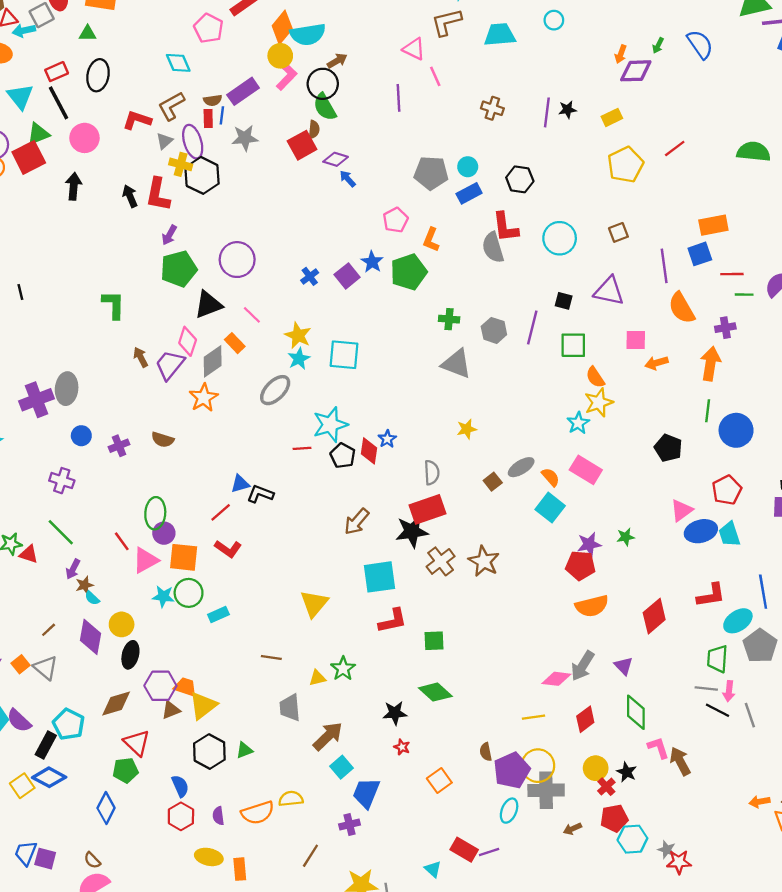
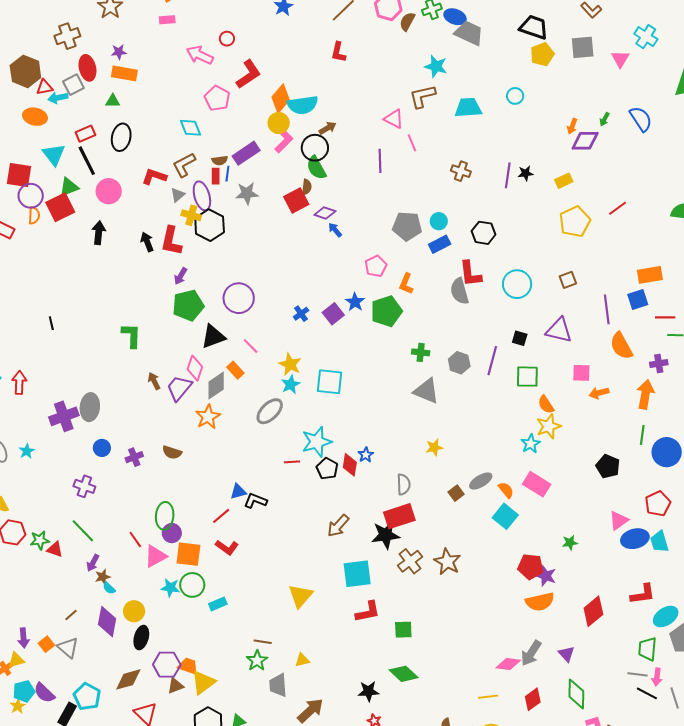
purple star: (589, 544) -> (546, 576), moved, turned 30
green star: (343, 669) -> (257, 661), moved

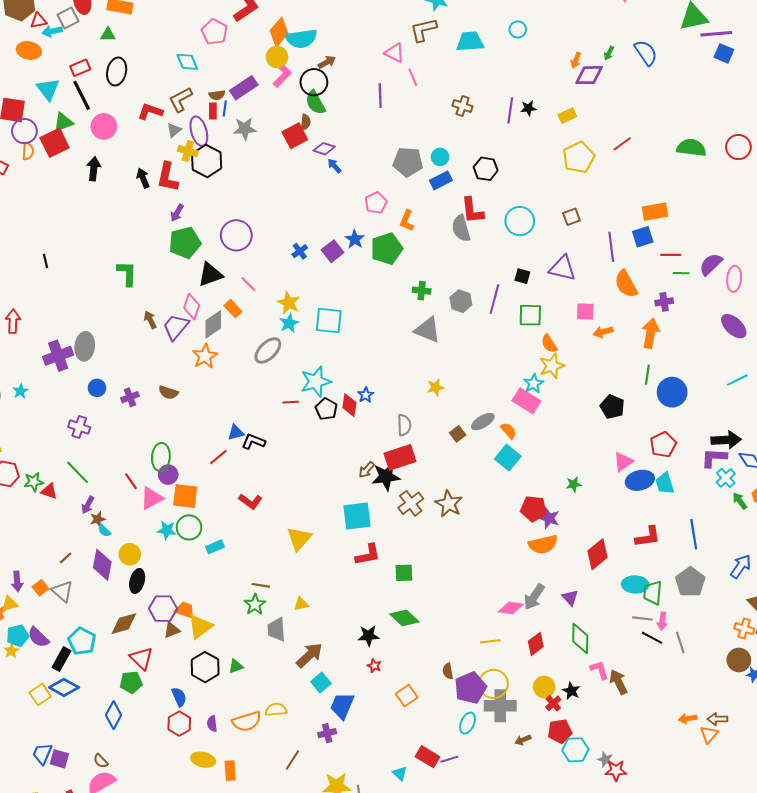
pink rectangle: (537, 484) -> (526, 401), moved
brown arrow: (338, 526) -> (367, 470), moved, size x0.7
red L-shape: (227, 547) -> (250, 501), moved
cyan ellipse: (666, 616) -> (635, 584), moved, turned 35

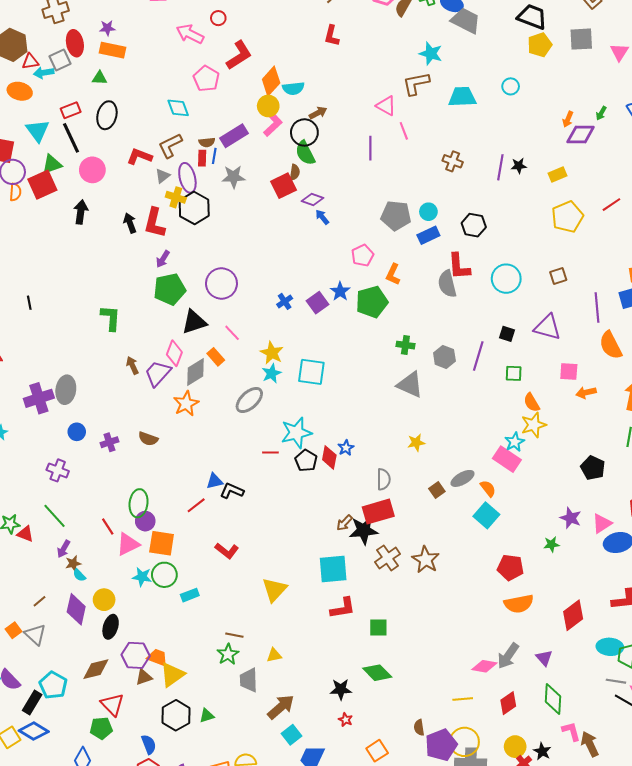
cyan semicircle: (301, 39) -> (293, 88), size x0.7
green square: (530, 315) -> (514, 373), size x0.7
purple star: (549, 518) -> (571, 518), moved

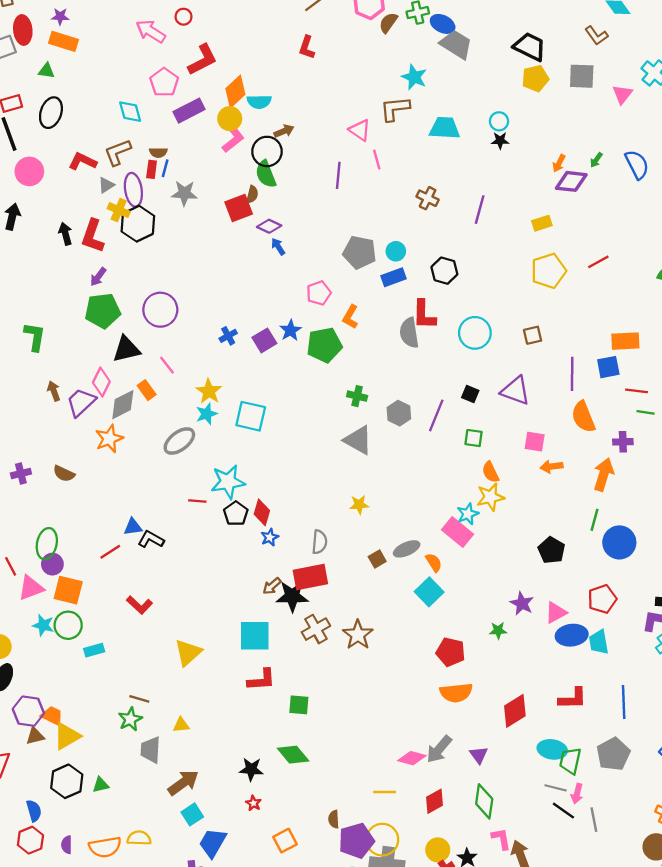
purple rectangle: (234, 136) -> (189, 111), moved
black star: (519, 166) -> (500, 141), moved
blue star: (346, 448) -> (270, 537), moved

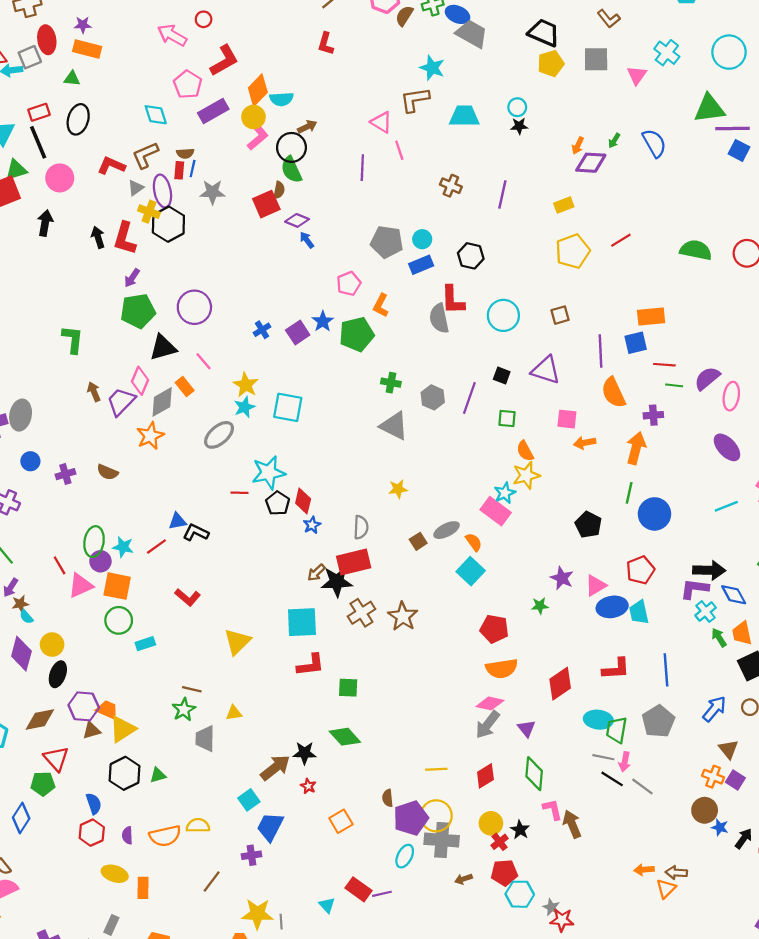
cyan star: (43, 625) -> (123, 547), moved
pink diamond: (412, 758) -> (490, 703), moved
brown arrow: (183, 783) -> (275, 768), moved
gray line: (594, 820) -> (642, 786), turned -40

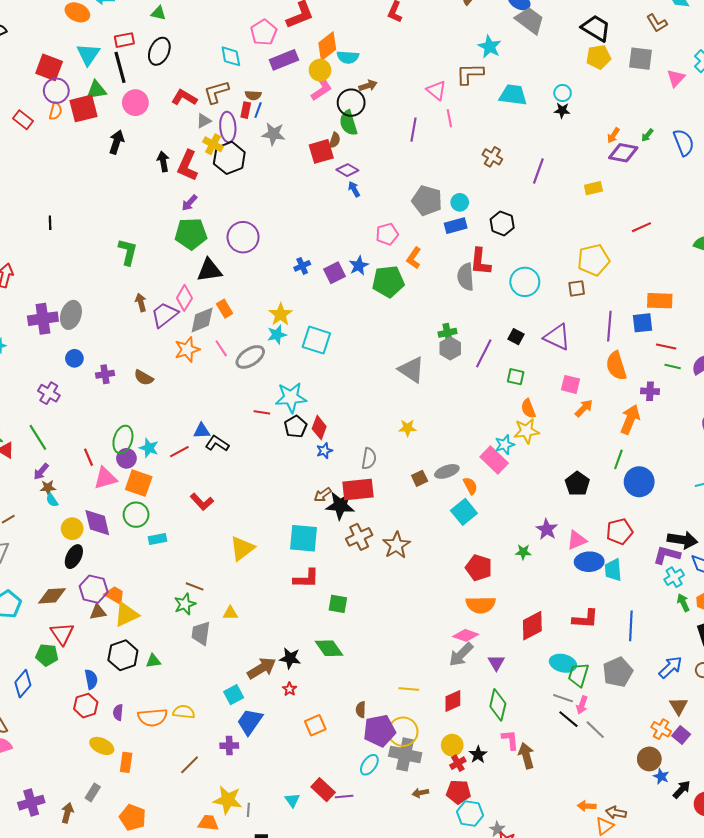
yellow pentagon: (573, 251) -> (593, 260), moved
pink line: (203, 361) -> (221, 348), moved
green cross: (391, 383) -> (447, 333), moved, turned -30
orange arrow: (585, 443) -> (584, 408), turned 138
purple diamond: (21, 654) -> (97, 523), moved, turned -36

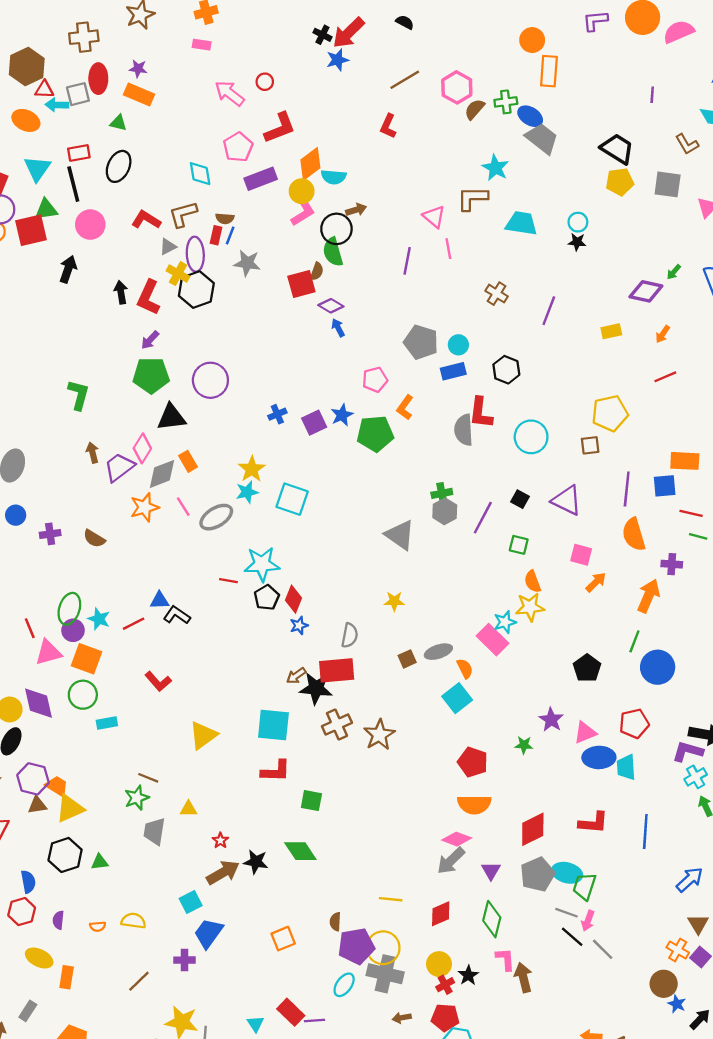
orange arrow: (613, 135) -> (663, 334), moved
gray pentagon: (618, 672) -> (538, 874), moved
red star: (290, 689) -> (220, 840), moved
orange semicircle: (153, 717) -> (98, 926), size x0.5

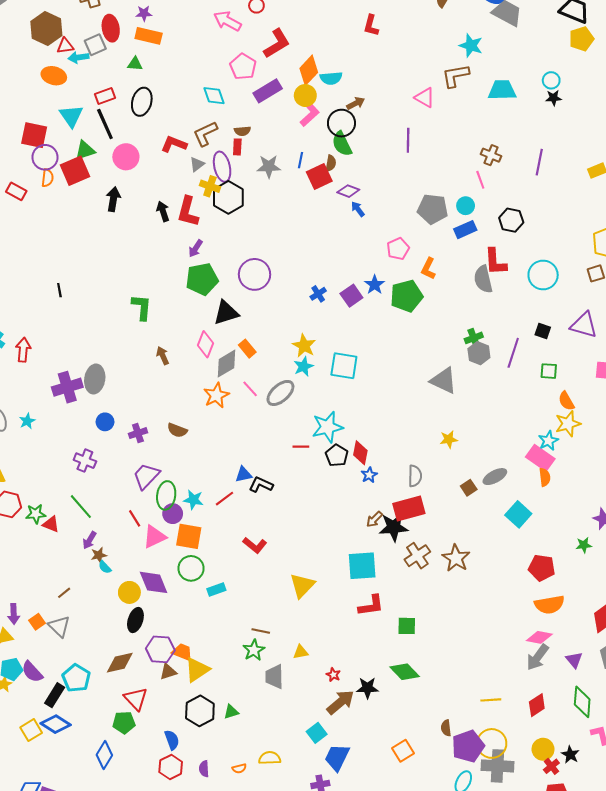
blue line: (230, 235) -> (300, 160), moved
pink line: (448, 249) -> (480, 180), moved
purple trapezoid: (119, 467) -> (146, 476), moved
orange semicircle: (465, 668) -> (545, 477), moved, turned 30

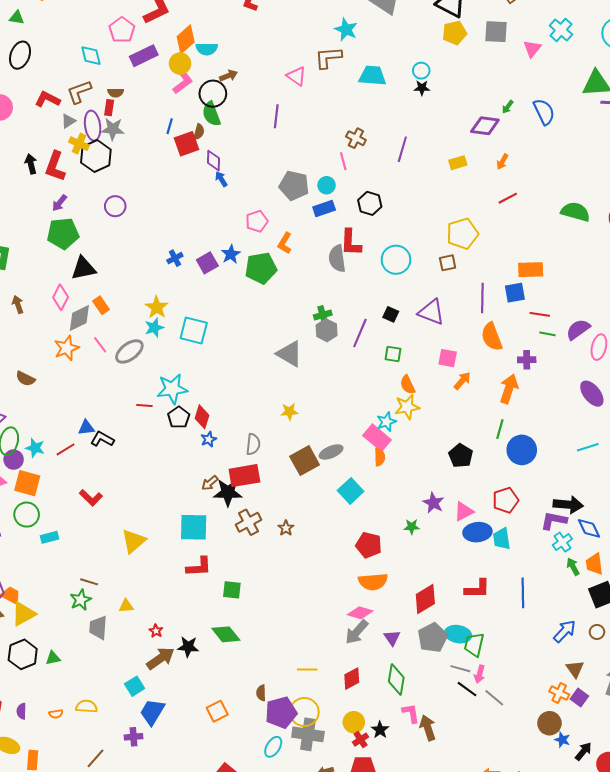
gray star: (269, 167) -> (113, 129), moved
purple diamond: (348, 191) -> (213, 161), turned 65
purple circle: (255, 274) -> (115, 206), moved, size x0.7
brown square: (469, 488) -> (305, 461), size x1.8
brown star: (456, 558) -> (286, 528), size x0.6

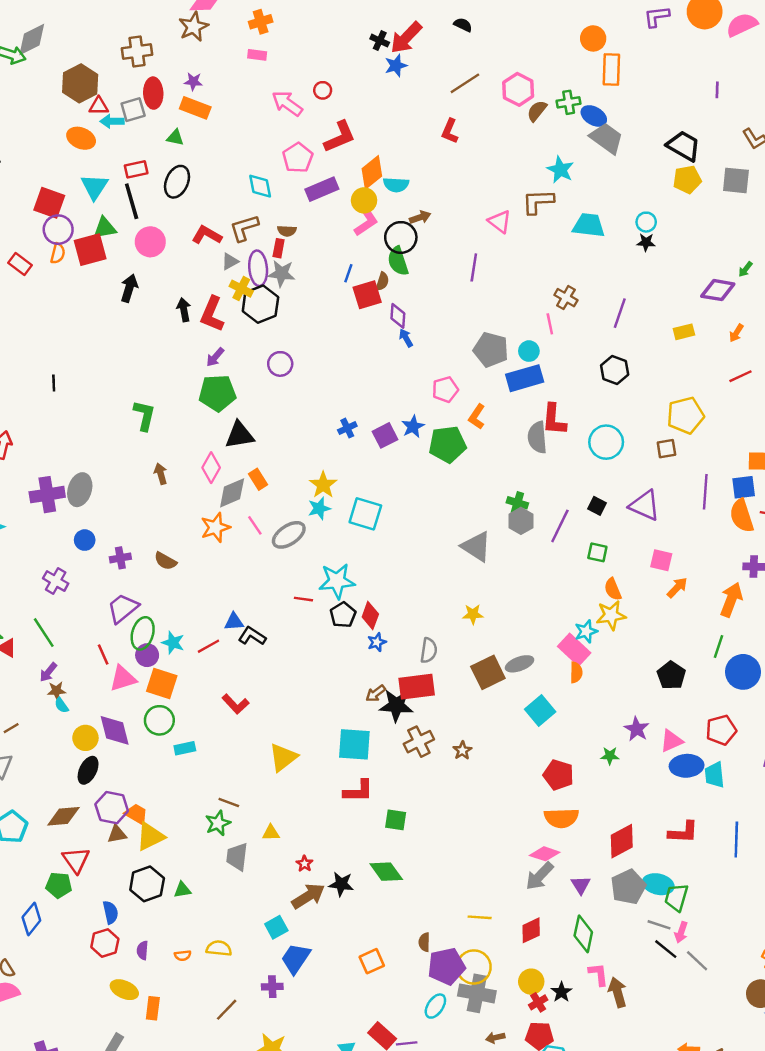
black hexagon: (370, 203) -> (615, 370), moved
blue rectangle: (324, 209) -> (525, 378), size x1.4
green cross: (323, 315) -> (517, 503), turned 30
orange semicircle: (492, 337) -> (742, 516), moved

